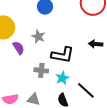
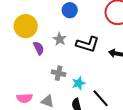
black L-shape: (63, 55) -> (88, 44), moved

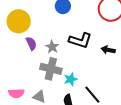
gray star: (60, 39) -> (52, 47), moved
gray cross: (59, 73) -> (51, 69), size x1.5

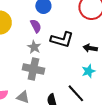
purple semicircle: (31, 44) -> (36, 26), moved
cyan star: (71, 79) -> (88, 71), moved

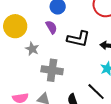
gray star: (34, 47) -> (32, 49), moved

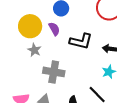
yellow circle: (15, 26) -> (30, 26), moved

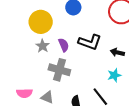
purple semicircle: (54, 29) -> (64, 45), moved

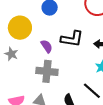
gray star: (43, 46) -> (11, 54), moved

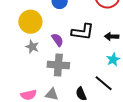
gray star: (11, 54) -> (32, 47), moved

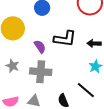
gray star: (32, 47) -> (12, 66), moved

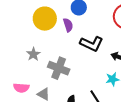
purple semicircle: (40, 47) -> (68, 25), moved

